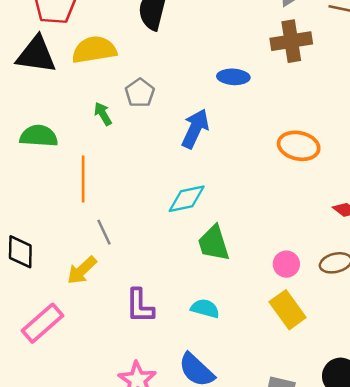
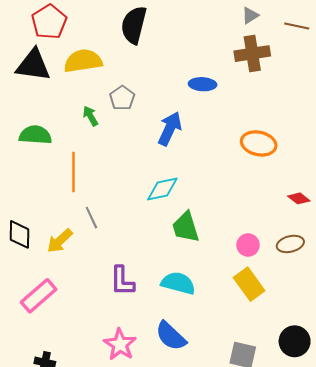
yellow arrow: (82, 270) -> (60, 241), moved
cyan semicircle: (205, 308) -> (178, 283), size x1.4

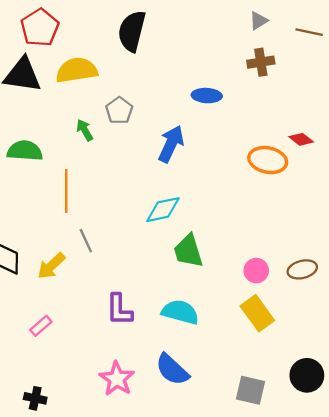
brown cross: (252, 54) -> (261, 62), size x0.7
red diamond: (299, 198) -> (301, 139), moved
pink rectangle: (39, 296) -> (41, 326), moved, size x0.6

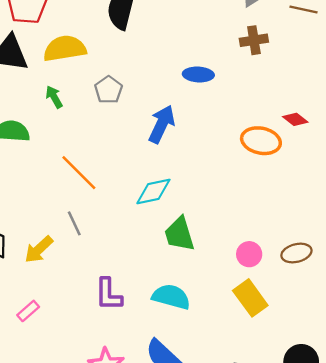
green arrow: (85, 130) -> (54, 97), moved
orange line: (66, 191) -> (79, 173), moved, turned -45

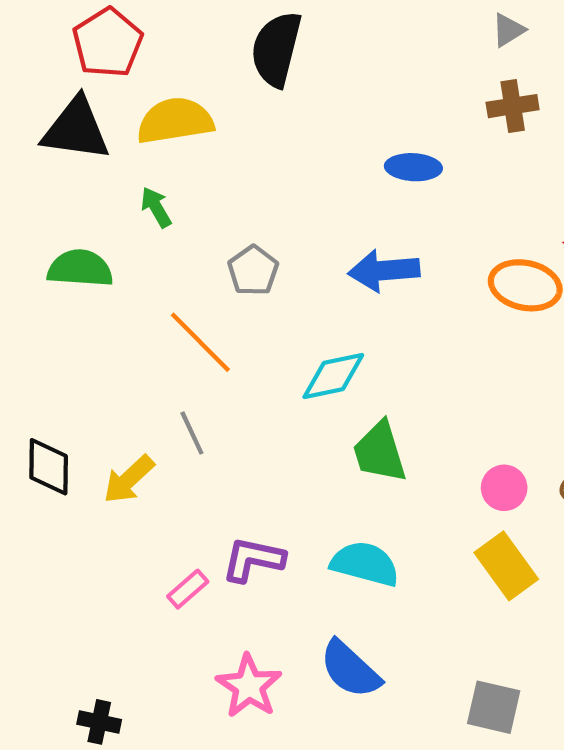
gray pentagon: (108, 90) -> (253, 271), moved
blue arrow: (162, 124) -> (384, 271), moved, turned -120
purple L-shape: (108, 294) -> (253, 560), turned 102
pink rectangle: (28, 311) -> (188, 589), moved

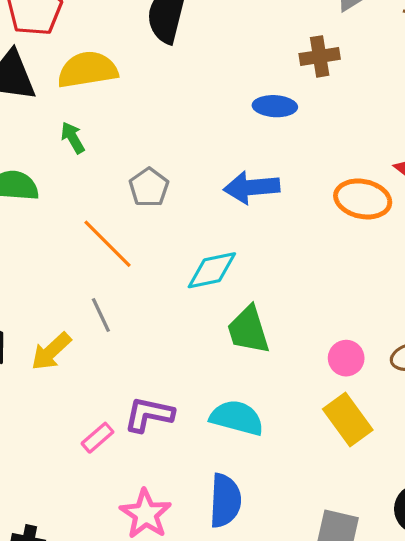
brown cross: (513, 106) -> (320, 56), moved
blue semicircle: (350, 669) -> (225, 501), turned -130

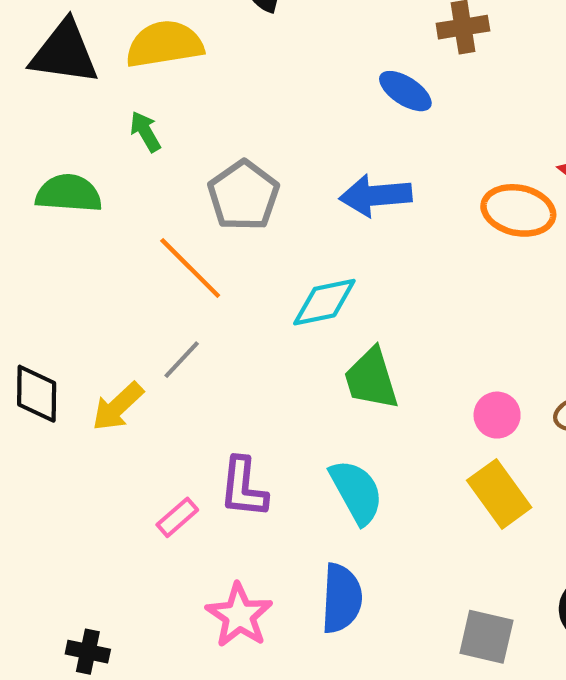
blue ellipse: (275, 106) -> (405, 91), turned 30
gray pentagon: (149, 187) -> (243, 196), size x1.4
gray line: (101, 315) -> (182, 360), turned 68
purple L-shape: (149, 414) -> (243, 488), turned -96
cyan semicircle: (237, 418) -> (356, 492), turned 46

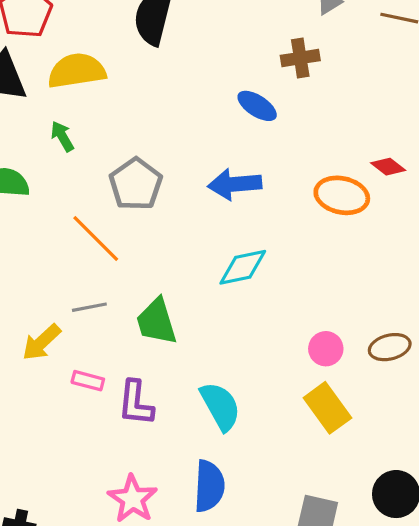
cyan diamond: (324, 302) -> (243, 267), moved
gray line: (182, 360) -> (89, 307), turned 36
green trapezoid: (371, 379) -> (156, 322), moved
pink rectangle: (177, 517) -> (88, 381), moved, turned 56

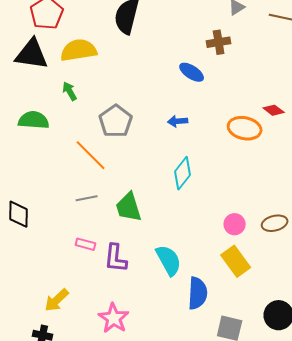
blue arrow: (235, 184) -> (178, 121), size x0.6
cyan diamond: (243, 267) -> (183, 173), turned -40
yellow arrow: (41, 342) -> (57, 300), moved
blue semicircle: (209, 486) -> (198, 293), moved

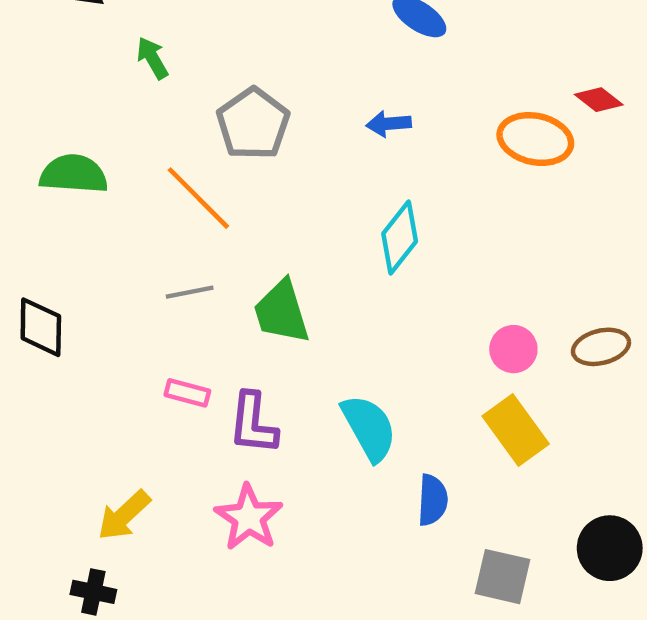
green semicircle: (34, 120) -> (74, 174), moved
blue semicircle: (198, 293) -> (432, 500), size x0.7
pink star: (114, 318) -> (249, 518), moved

